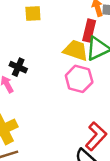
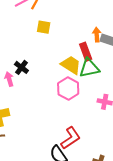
red rectangle: (89, 31) -> (86, 52), turned -48

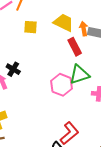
yellow trapezoid: (71, 65) -> (64, 23), moved
green triangle: (89, 68) -> (79, 74), moved

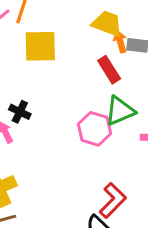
yellow trapezoid: (64, 23) -> (107, 24), moved
yellow square: (31, 27) -> (40, 46), size x1.6

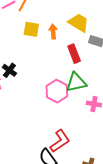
orange arrow: (120, 41) -> (53, 32), moved
yellow square: (40, 46) -> (31, 29), size x0.7

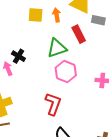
green triangle: (76, 82) -> (57, 48), moved
red L-shape: (60, 141) -> (53, 104), moved, turned -30

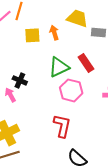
red rectangle: (79, 34) -> (86, 63), moved

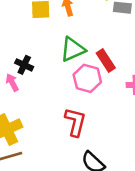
red rectangle: (86, 63) -> (106, 61), moved

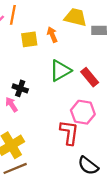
pink hexagon: (87, 78) -> (83, 112), moved

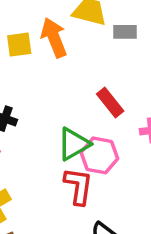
orange arrow: (52, 35) -> (54, 38), size x1.6
green triangle: (60, 71) -> (74, 144), moved

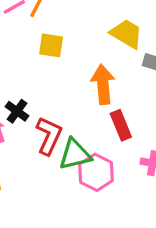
orange arrow: (54, 38) -> (103, 84), moved
red L-shape: (78, 186) -> (49, 136), moved

